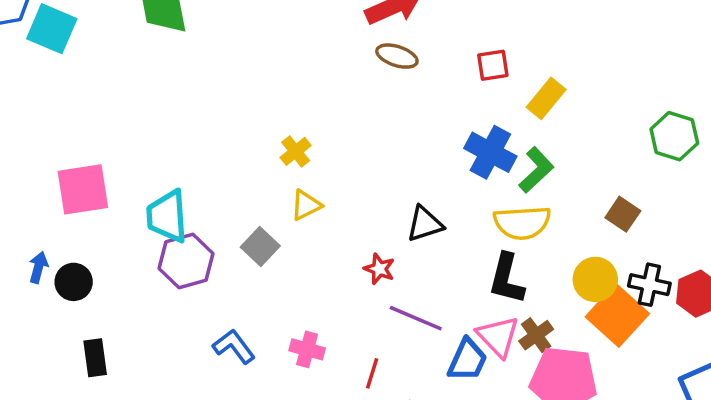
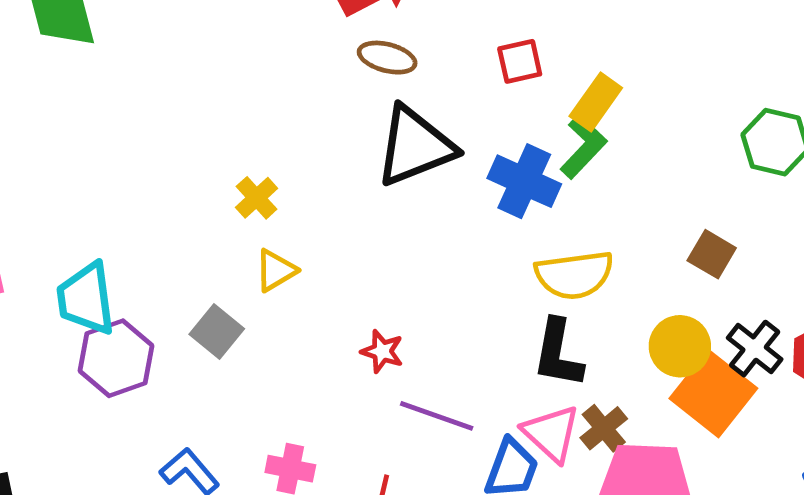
green L-shape: (536, 170) -> (583, 147), moved
black triangle: (425, 224) -> (415, 146), moved, size x1.6
black cross: (649, 285) -> (755, 349), turned 30

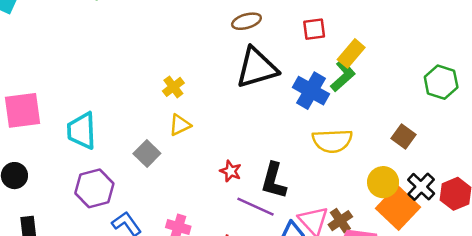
brown ellipse: (387, 58) -> (246, 21), turned -36
black L-shape: (558, 353) -> (274, 181), moved
purple hexagon: (116, 358) -> (94, 188), moved

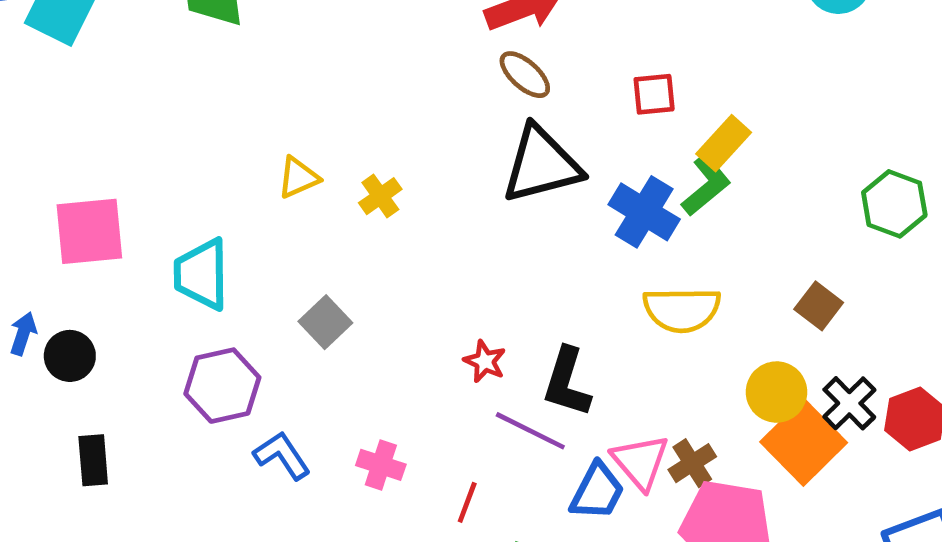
brown ellipse: (246, 21) -> (525, 75), turned 56
yellow triangle: (180, 125) -> (298, 178), moved

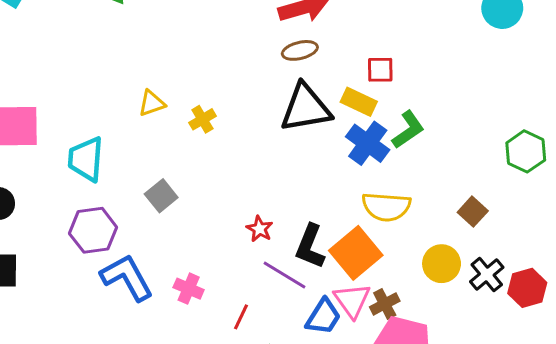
brown ellipse: (525, 75) -> (300, 50), turned -60
yellow rectangle: (724, 143) -> (359, 102), moved, turned 68
orange square: (804, 442) -> (356, 253), moved
blue L-shape: (282, 455) -> (127, 277), size x1.5

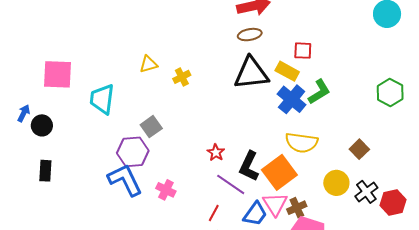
green hexagon: (526, 151) -> (390, 92), moved
purple hexagon: (93, 230) -> (133, 152), moved
red line: (241, 317) -> (214, 213), moved

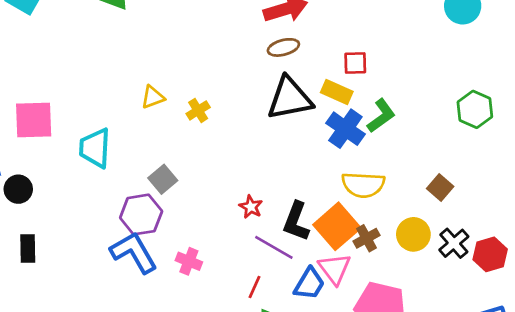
brown cross: (297, 208) -> (366, 238), moved

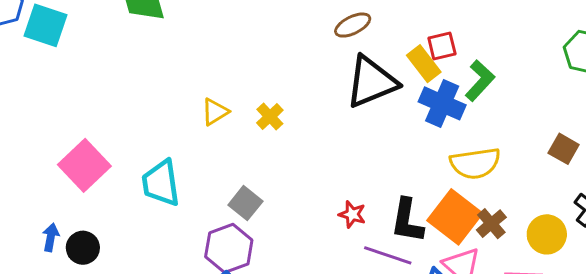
red square: (355, 63) -> (442, 46), moved
yellow rectangle: (337, 92) -> (424, 64), turned 40
pink square: (34, 120) -> (84, 165), turned -30
yellow circle: (413, 234) -> (547, 234), moved

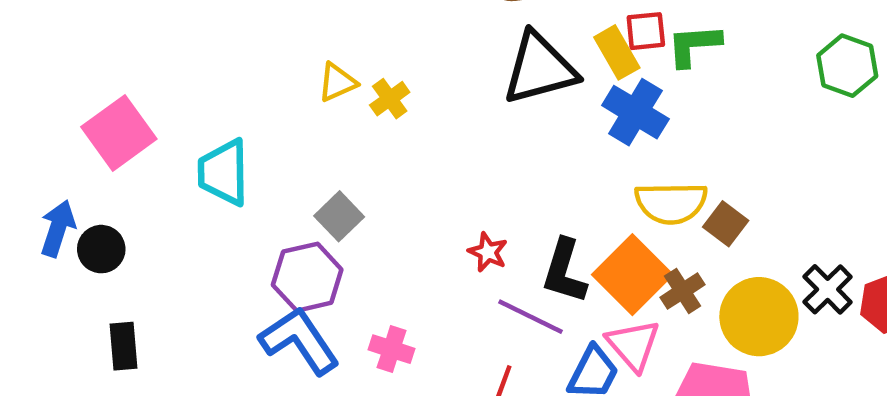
green L-shape: (480, 81) -> (694, 45), moved, turned -144
yellow triangle: (215, 112) -> (337, 82), moved
brown square: (564, 149) -> (726, 224), moved
yellow circle: (547, 234) -> (759, 317), size x1.4
blue arrow: (51, 237) -> (58, 228), size x1.4

